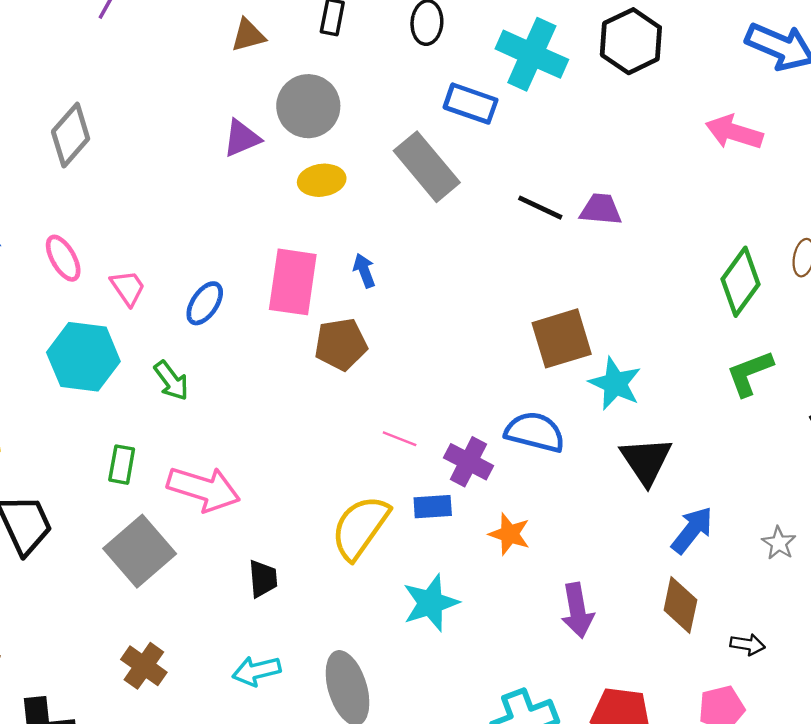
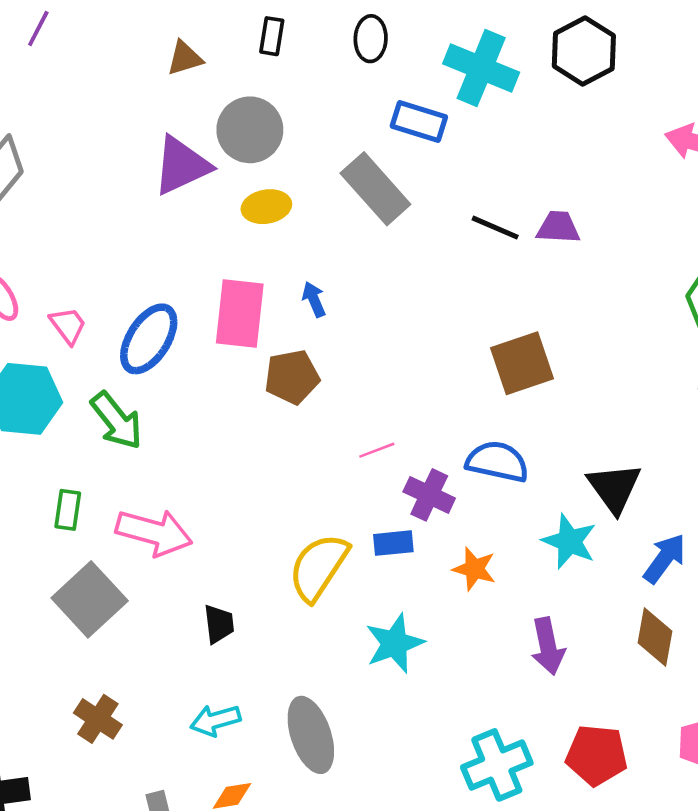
purple triangle: (242, 138) -> (182, 166), size x1.5
blue ellipse: (205, 303) -> (149, 339), size x1.5
green arrow: (171, 381) -> (117, 421), size x1.4
cyan star: (615, 384) -> (569, 541), moved
pink line: (400, 439) -> (377, 450), moved, turned -40

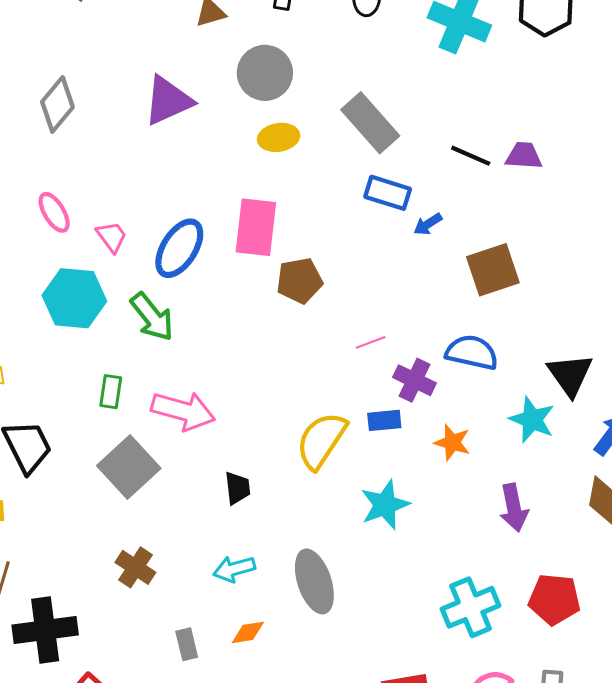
blue rectangle: (419, 122) -> (388, 193), moved
purple triangle: (182, 166) -> (168, 101), moved
blue arrow: (314, 299) -> (428, 224), moved, turned -100

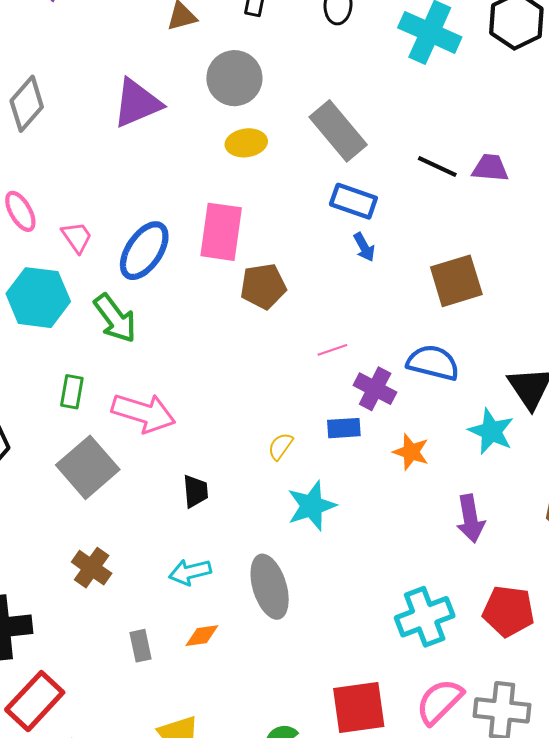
blue arrow: (428, 224) -> (364, 247), moved, turned -88
yellow semicircle: (321, 440) -> (280, 446), size x0.5
cyan star: (385, 505) -> (312, 506), moved

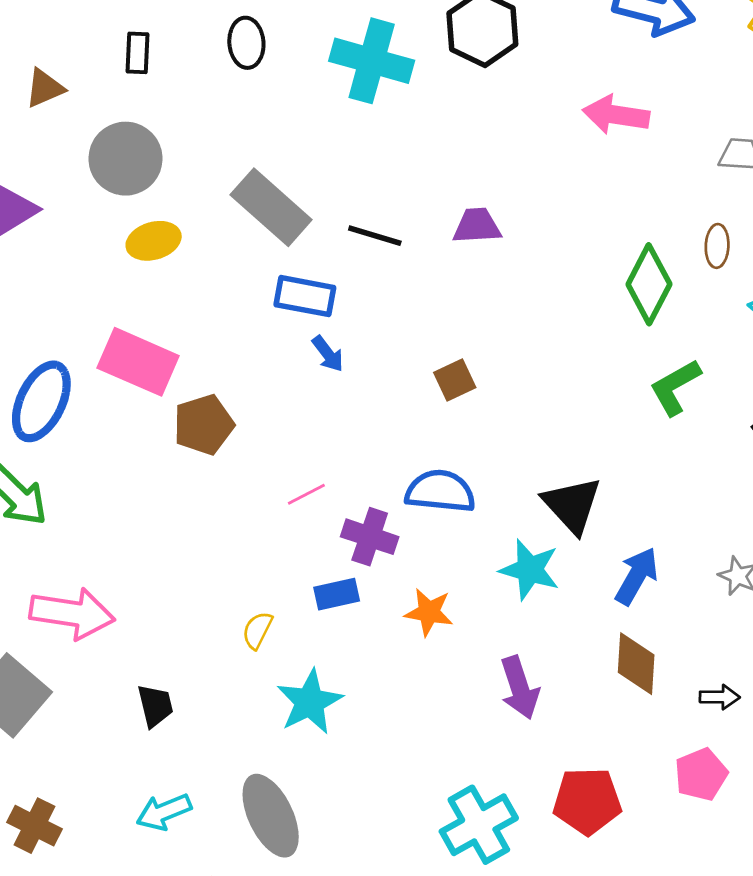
black line: (437, 166) -> (375, 236), moved
pink rectangle: (221, 232) -> (138, 362), turned -66
brown square: (456, 281) -> (455, 380), size x0.6

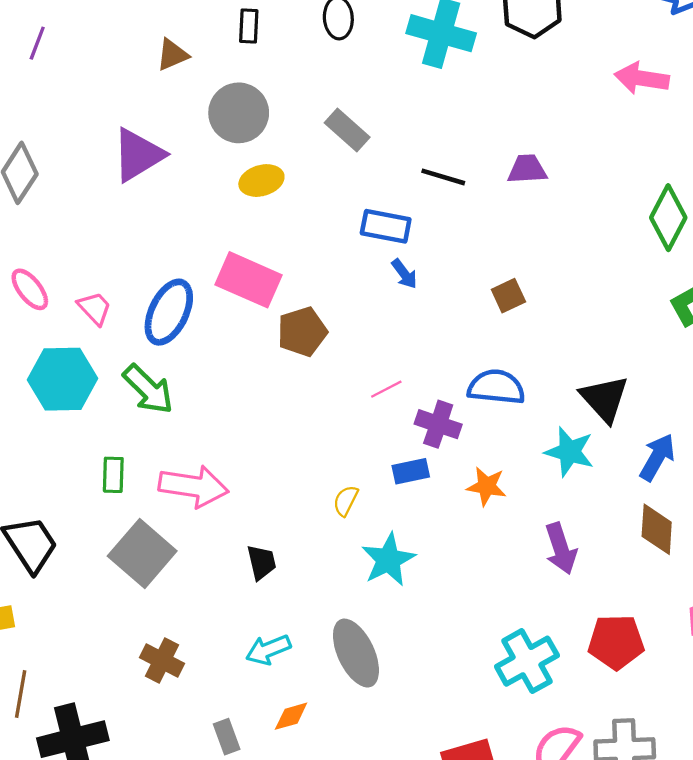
gray rectangle: (271, 207) -> (347, 130), moved, size x0.7

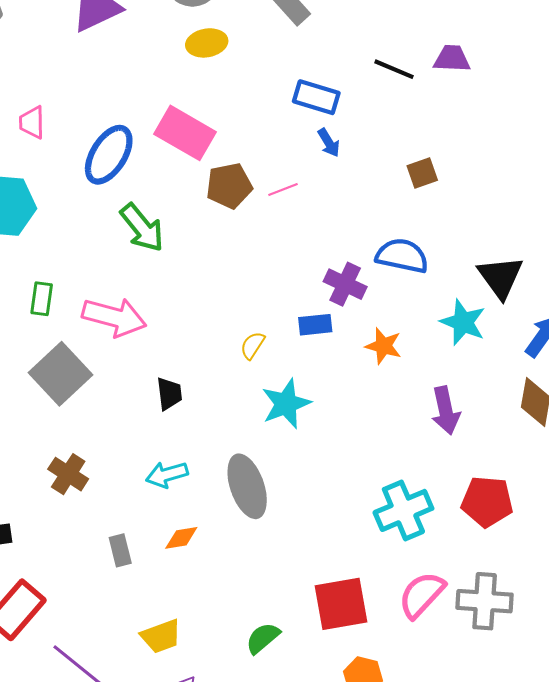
black line: (443, 177) -> (394, 69), moved
pink trapezoid: (95, 308) -> (32, 122), moved, turned -144
green arrow: (148, 389) -> (142, 228), moved
pink line: (386, 389) -> (283, 189), moved

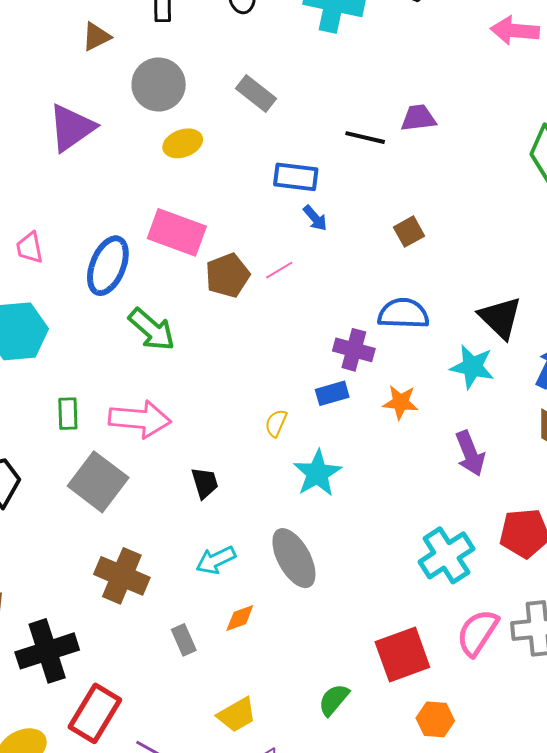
brown cross: (68, 474) -> (122, 576), size x1.4

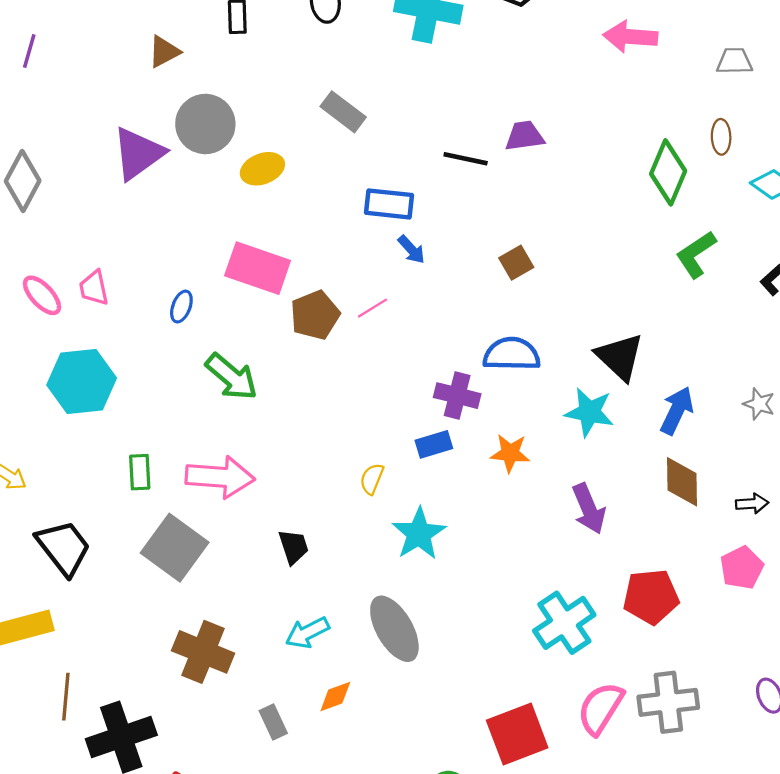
gray circle: (159, 85) -> (205, 124), moved
blue ellipse: (108, 266) -> (181, 307), size x0.5

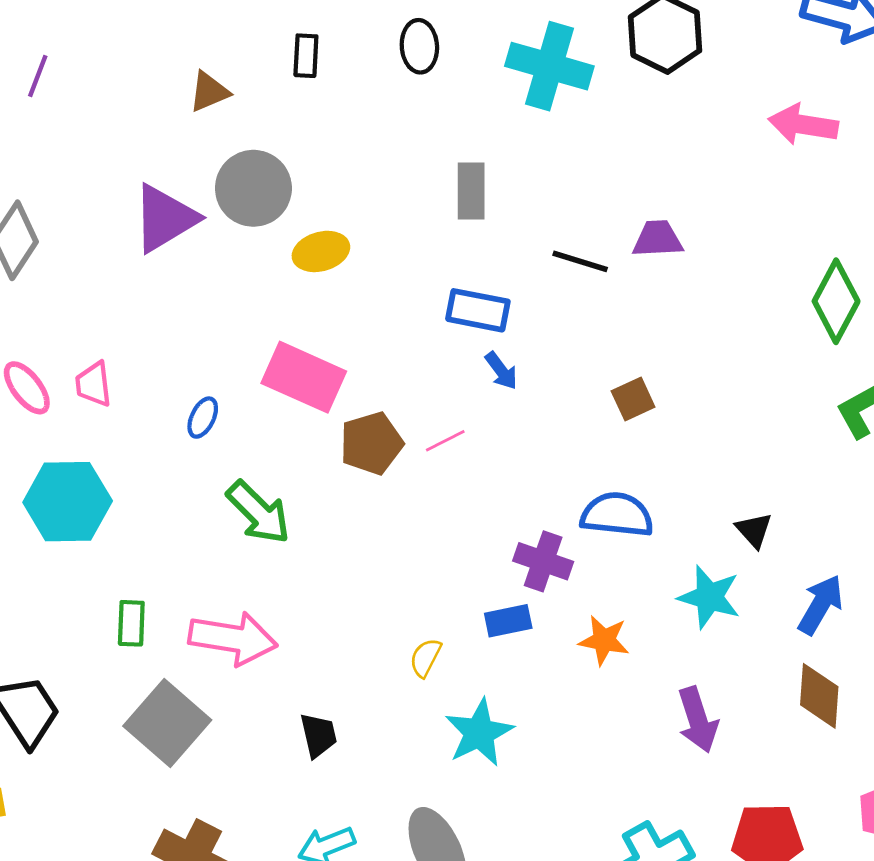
gray rectangle: (343, 112) -> (471, 191), moved, turned 48
black triangle: (620, 357) -> (754, 530), size x0.6

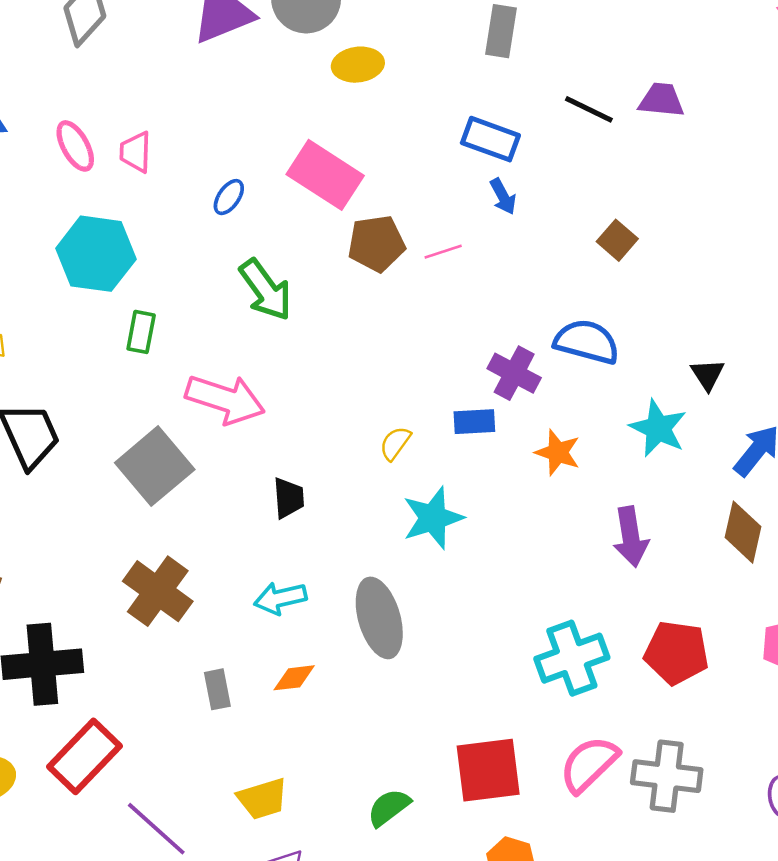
brown square: (633, 399) -> (617, 240), turned -33
green rectangle: (131, 623) -> (141, 332), moved

